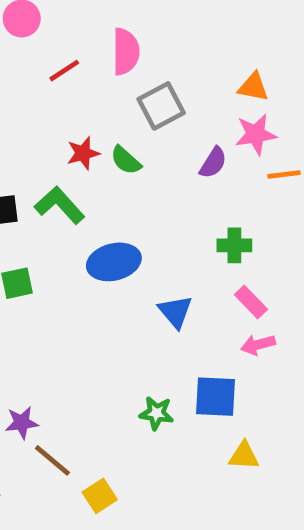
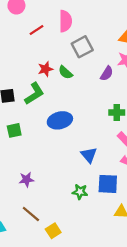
green L-shape: (60, 205) -> (34, 94), turned 100
blue triangle: (175, 312) -> (89, 155), moved
purple star: (22, 423) -> (26, 179), moved

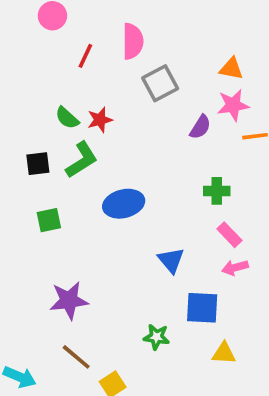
red line: (36, 30) -> (85, 56), turned -32
green semicircle: (65, 72) -> (67, 118), moved
purple star: (26, 179) -> (69, 300), size x1.5
green star: (80, 192) -> (156, 337), moved

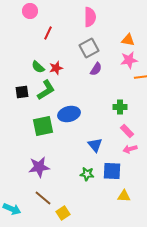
pink semicircle: (133, 41) -> (90, 17), moved
purple semicircle: (200, 127) -> (96, 69), moved
green square: (49, 220) -> (43, 126), moved, size x1.5
green star: (156, 337) -> (87, 174), moved

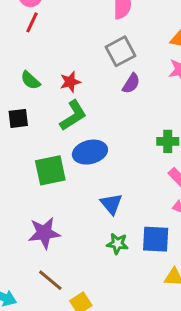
red line: (48, 33) -> (32, 22), moved
green semicircle: (38, 67) -> (30, 80), moved
green L-shape: (46, 90) -> (73, 115), moved
blue triangle: (95, 145) -> (111, 204), moved

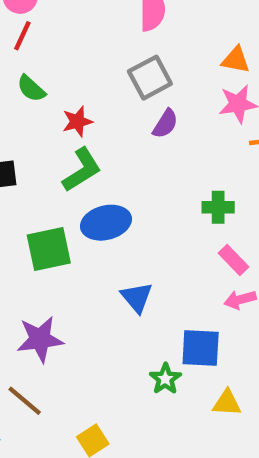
green semicircle: (30, 80) -> (31, 89), moved
green star: (117, 244) -> (165, 379), moved, turned 30
brown line: (50, 280) -> (25, 401), moved

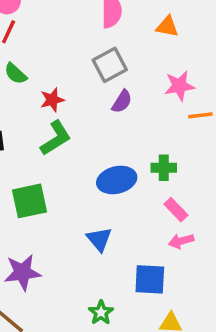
orange triangle: (236, 60) -> (167, 27), moved
blue ellipse: (106, 223) -> (117, 180), moved
green star: (165, 379) -> (101, 313), moved

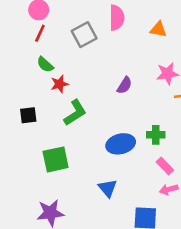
gray square: (110, 65) -> (84, 35), moved
red star: (52, 100) -> (59, 84), moved

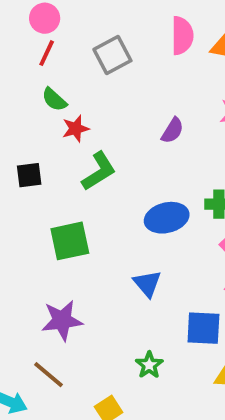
pink semicircle: (117, 18) -> (182, 36), moved

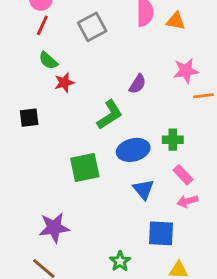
green L-shape: (99, 171) -> (110, 115), moved
green square: (70, 241) -> (85, 167), moved
blue triangle: (147, 284) -> (143, 189), moved

